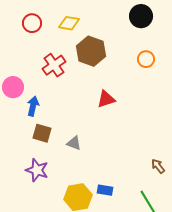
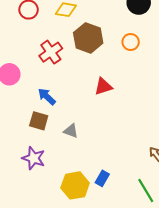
orange circle: (146, 59) -> (131, 42), moved
blue arrow: (33, 106) -> (47, 97), moved, turned -60
blue rectangle: (105, 190) -> (102, 178), turned -70

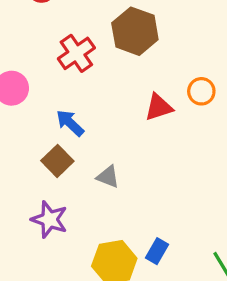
orange circle: (131, 42) -> (201, 91), moved
brown square: (39, 121) -> (57, 161), turned 30

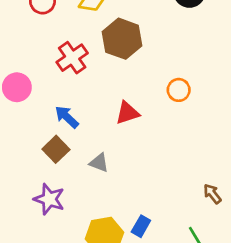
red triangle: (159, 107) -> (127, 113), moved

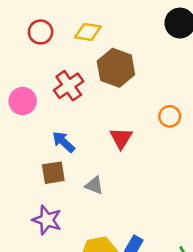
pink circle: (17, 87) -> (23, 101), moved
red triangle: (127, 113) -> (121, 138), turned -40
brown square: (56, 149) -> (53, 173), turned 35

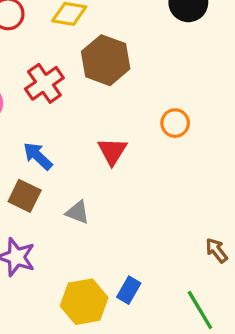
brown square: (53, 173) -> (25, 196), turned 35

